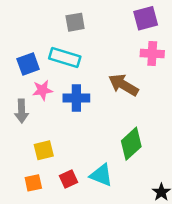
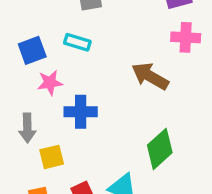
cyan rectangle: (65, 57) -> (77, 42), size x0.7
blue cross: (76, 98) -> (81, 112), moved
gray arrow: (22, 111) -> (27, 128), moved

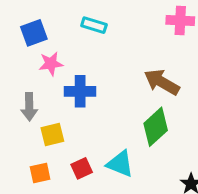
cyan rectangle: (77, 42) -> (94, 25), moved
brown arrow: (150, 76) -> (162, 82), moved

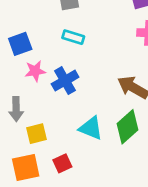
blue cross: (80, 91) -> (65, 81), moved, turned -30
cyan triangle: (120, 164) -> (91, 128), moved
orange square: (40, 173) -> (26, 168), size x1.5

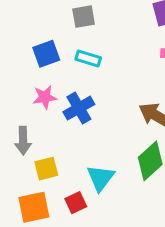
blue square: (20, 44) -> (46, 54), moved
cyan triangle: (91, 128) -> (101, 178), moved, turned 45

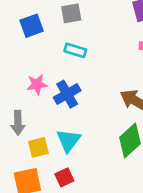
blue square: (46, 54) -> (32, 26), moved
cyan triangle: (101, 178) -> (68, 141), moved

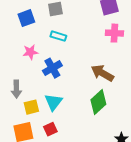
pink star: (37, 84) -> (30, 52), moved

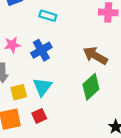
pink star: (30, 52) -> (12, 45), moved

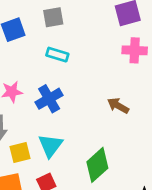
brown arrow: (95, 56) -> (118, 106), size x0.7
green diamond: (91, 87) -> (97, 165), moved

